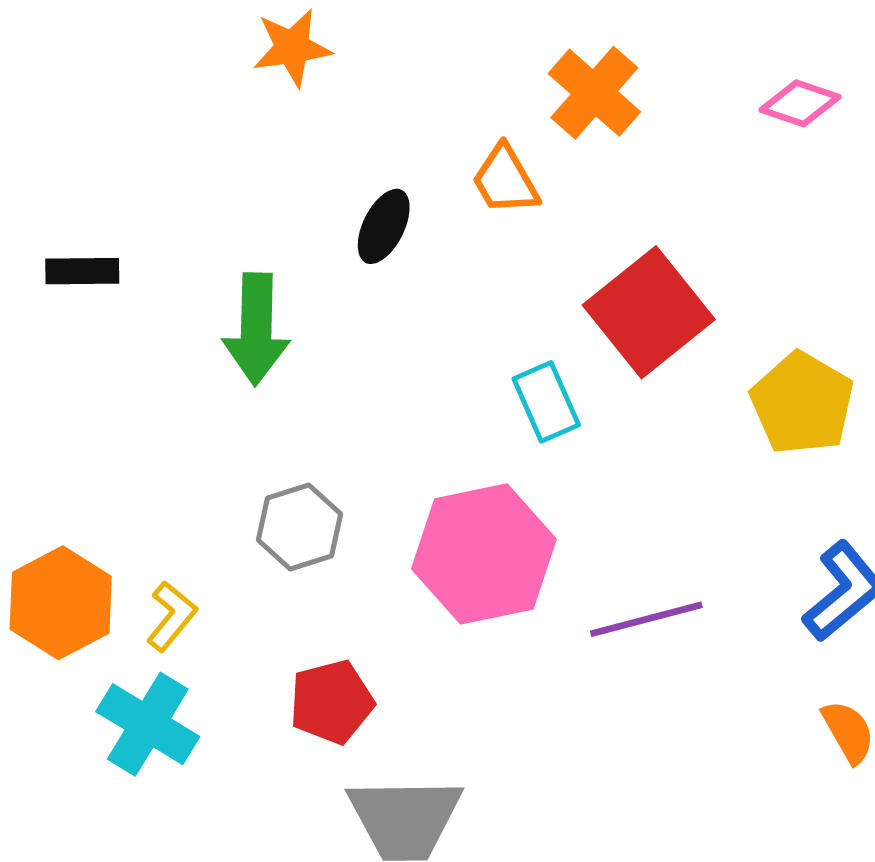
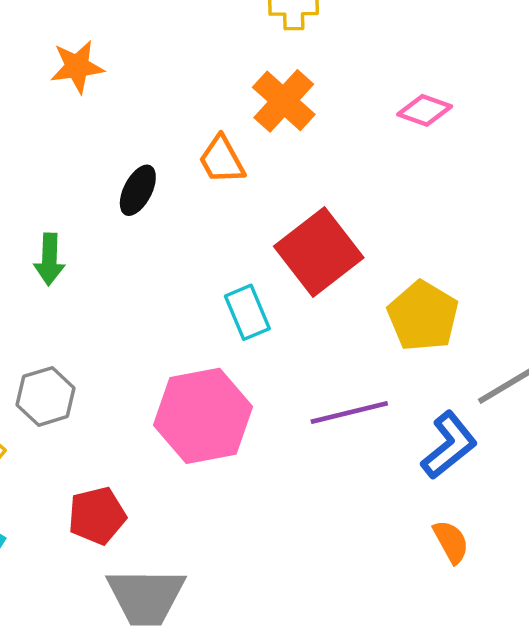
green arrow: (256, 329) -> (49, 259), size x0.7
gray hexagon: (300, 527) -> (46, 396), moved
purple line: (646, 619) -> (349, 412), moved

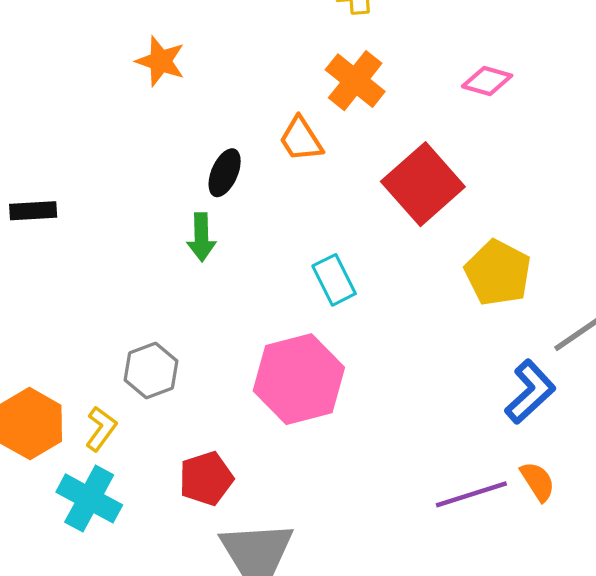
orange star: (77, 67) -> (160, 61), turned 30
red square: (319, 252) -> (423, 184), moved
green arrow: (49, 259) -> (201, 237), moved
purple line: (349, 412) -> (471, 494), moved

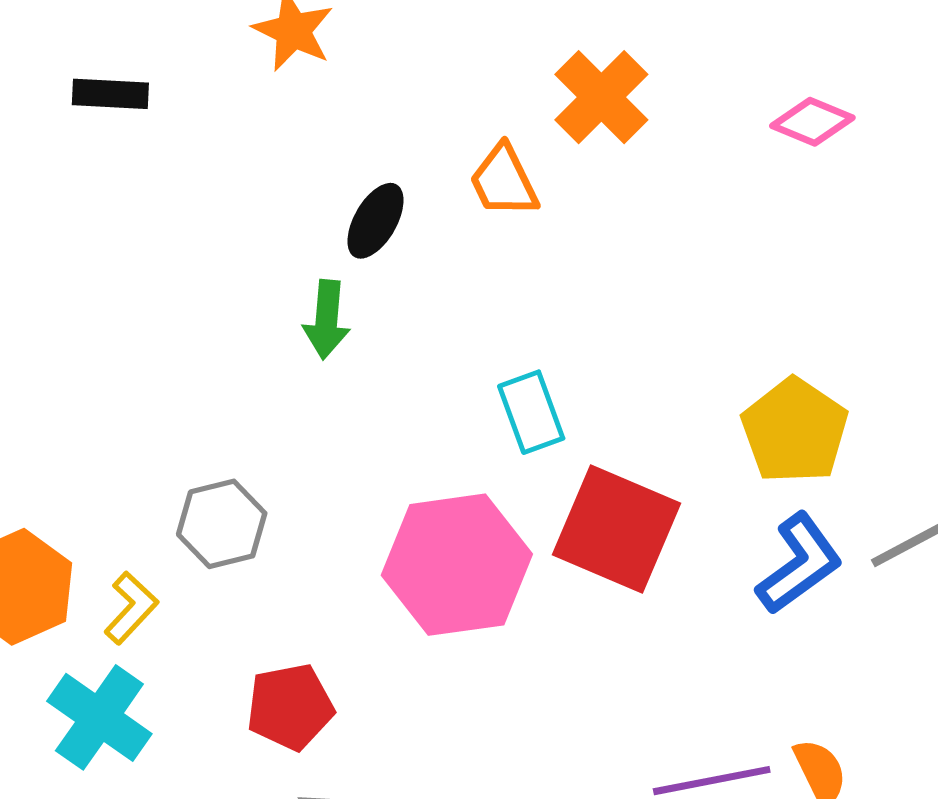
red square: (423, 184) -> (617, 529), moved, turned -32
black rectangle: (33, 211) -> (110, 94), moved
blue L-shape: (530, 392) -> (799, 564), moved

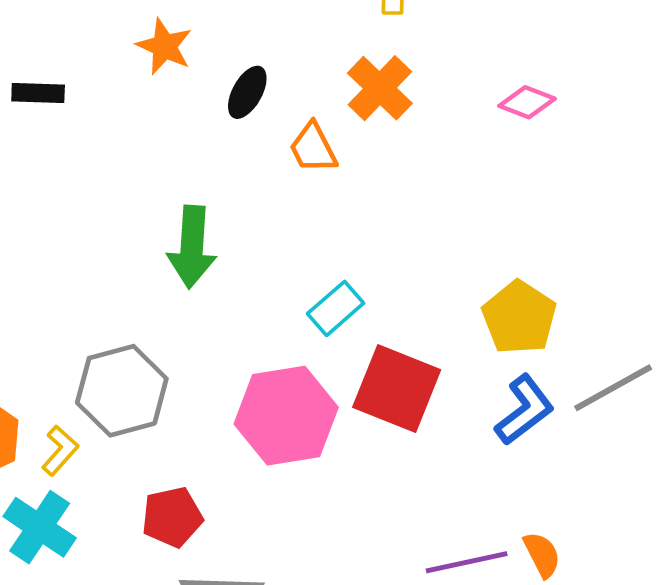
black ellipse: (376, 221) -> (247, 92), moved
green arrow: (327, 320) -> (192, 247), size x1.5
cyan rectangle: (531, 412) -> (336, 308), turned 70
gray hexagon: (222, 524) -> (122, 391), size x1.5

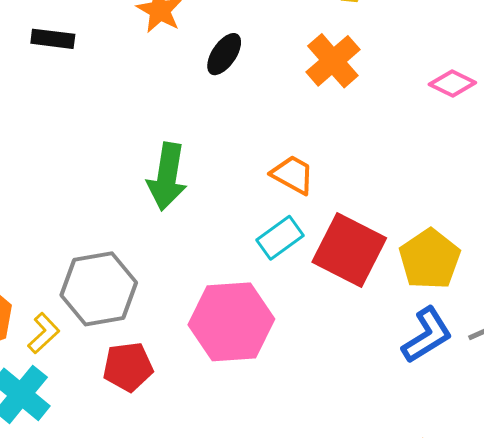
orange trapezoid: (313, 148) -> (293, 175), moved, turned 141
red square: (397, 389) -> (349, 250), moved
red pentagon: (172, 517) -> (128, 367), moved

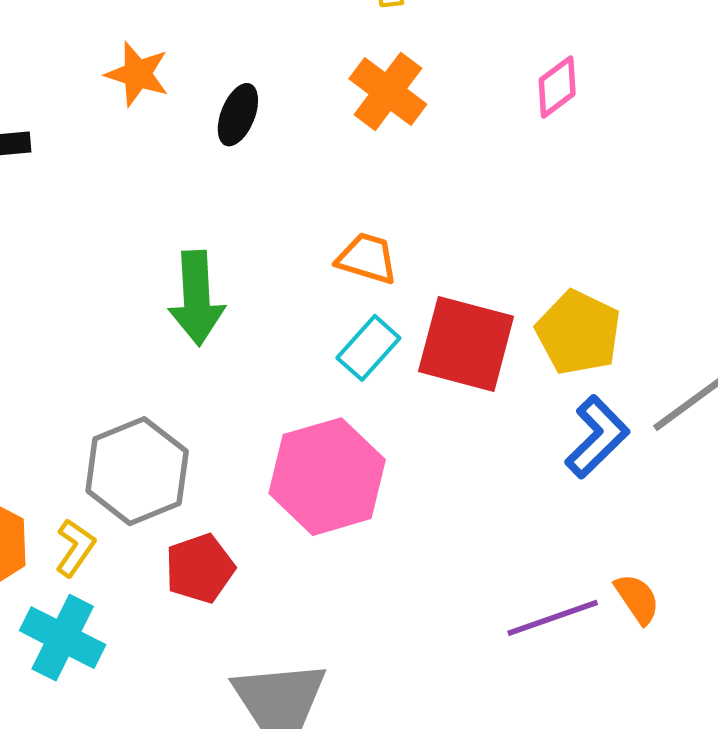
pink diamond: (452, 84) -> (557, 87), turned -51

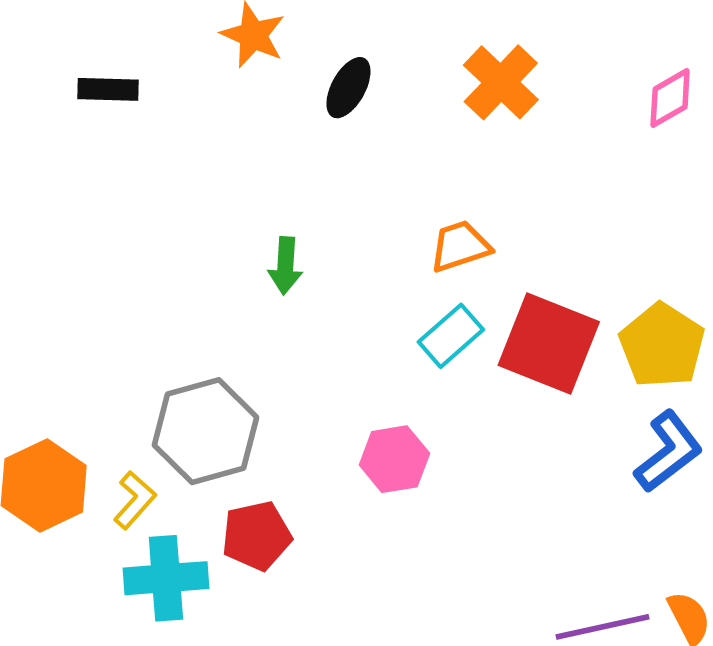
orange trapezoid: (367, 258) -> (460, 246), turned -42
green arrow: (197, 298) -> (285, 266), size x0.6
pink hexagon: (327, 477) -> (394, 459), size x0.6
cyan cross: (63, 638) -> (166, 578), moved, turned -38

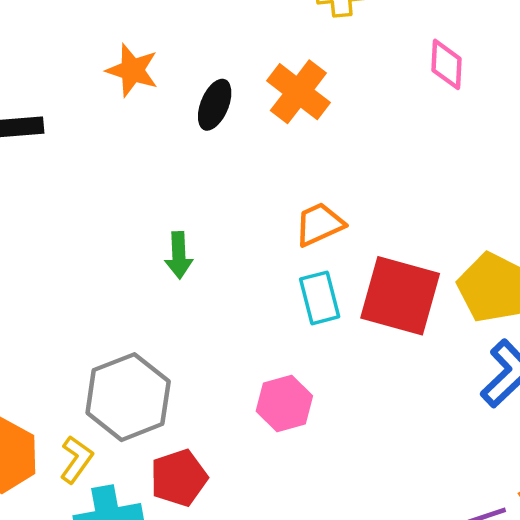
orange cross: (501, 82) -> (298, 92), moved
pink diamond: (670, 98) -> (446, 64), moved, turned -51
cyan rectangle: (451, 336) -> (320, 298), turned -57

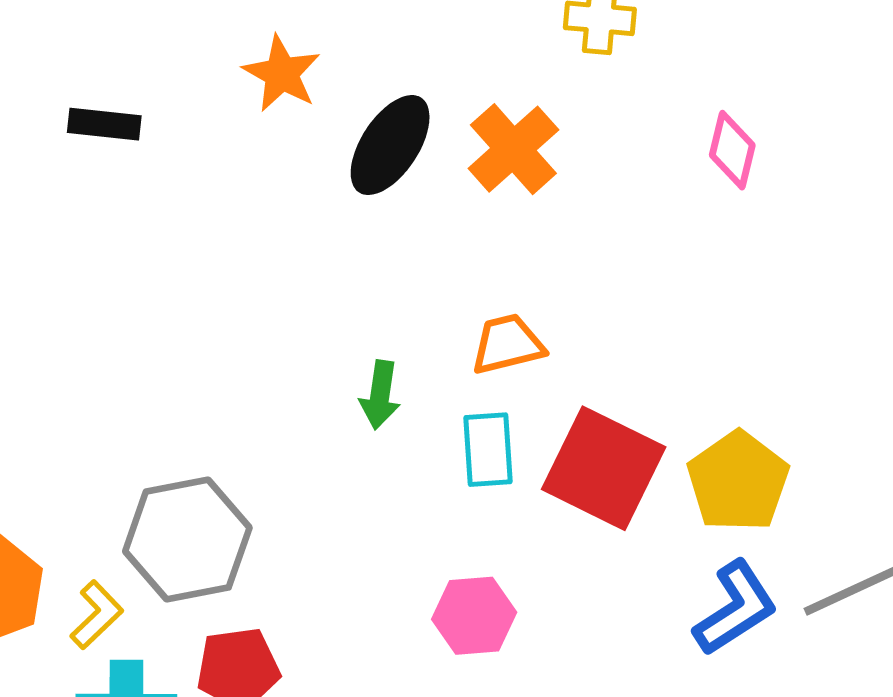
black ellipse: (215, 105) -> (390, 145), size x1.4
green arrow: (179, 255) -> (380, 395), moved
pink hexagon: (284, 403) -> (474, 616), moved

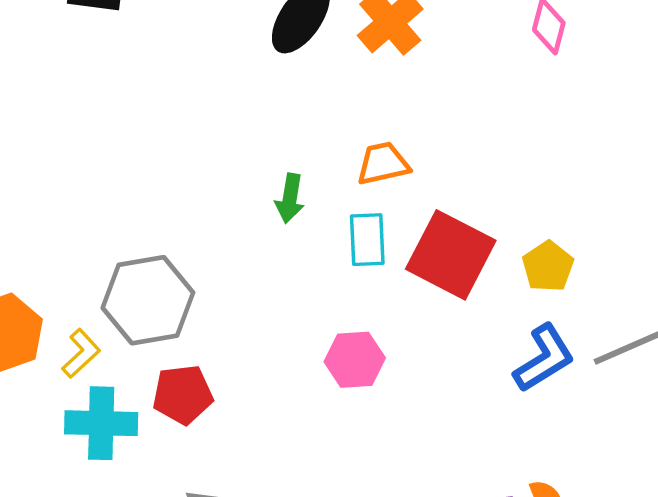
yellow pentagon: (738, 481) -> (548, 266), size x0.7

